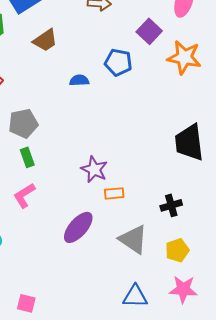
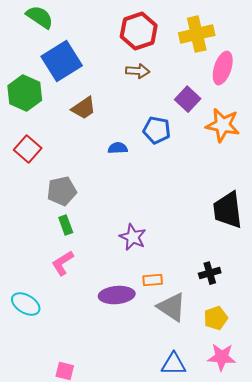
orange rectangle: (114, 193) -> (153, 280), moved
purple ellipse: (78, 227) -> (117, 295), turned 44

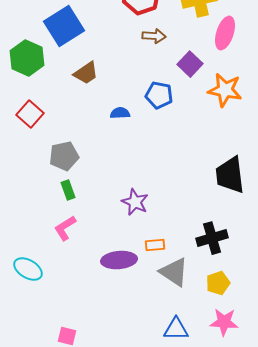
brown arrow: (138, 71) -> (154, 36), moved
black cross: (210, 273) -> (212, 238), size x1.4

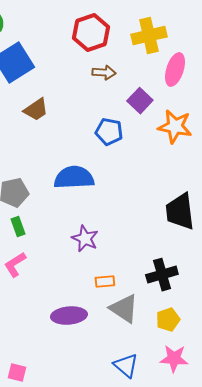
blue semicircle: (120, 113) -> (74, 178), moved, size x2.0
purple ellipse: (119, 260) -> (69, 316), moved
blue triangle: (176, 329) -> (126, 366), turned 40

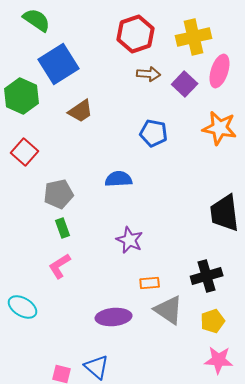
purple square: (140, 101) -> (185, 84), moved
blue semicircle: (74, 178) -> (119, 179), size x0.7
blue triangle: (126, 366) -> (97, 367), moved

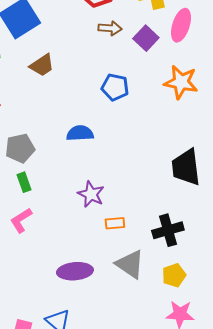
orange rectangle: (150, 283) -> (115, 223), moved

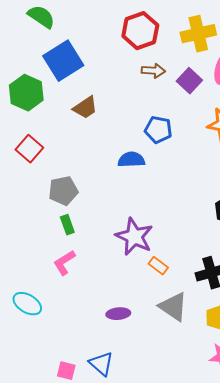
blue semicircle: (80, 133) -> (131, 160), moved
purple star: (91, 194) -> (134, 237), size x1.4
orange rectangle: (115, 223) -> (158, 266), turned 42
purple ellipse: (75, 271) -> (118, 314), size x0.7

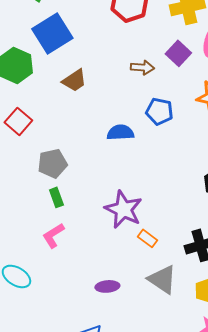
brown arrow: (153, 71) -> (142, 67), moved
blue pentagon: (158, 130) -> (159, 111), moved

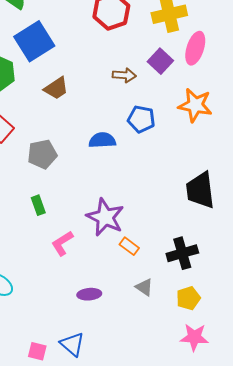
gray pentagon: (52, 163) -> (42, 154), moved
pink L-shape: (53, 235) -> (62, 243), moved
gray triangle: (162, 279) -> (144, 287), size x0.6

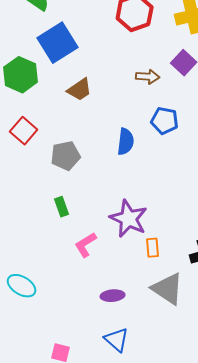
blue semicircle: (102, 140) -> (126, 142), turned 100
orange rectangle: (129, 246) -> (153, 248), turned 48
gray triangle: (144, 287) -> (168, 289), size x1.8
blue triangle: (72, 344) -> (117, 340), moved

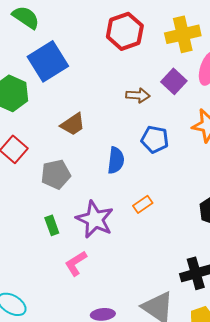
brown trapezoid: (80, 90) -> (73, 124), moved
purple star: (129, 219) -> (95, 219), moved
orange rectangle: (153, 248) -> (143, 204), moved, turned 60

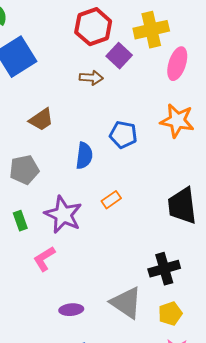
purple square: (174, 81) -> (119, 56), moved
brown arrow: (138, 95) -> (91, 78), moved

